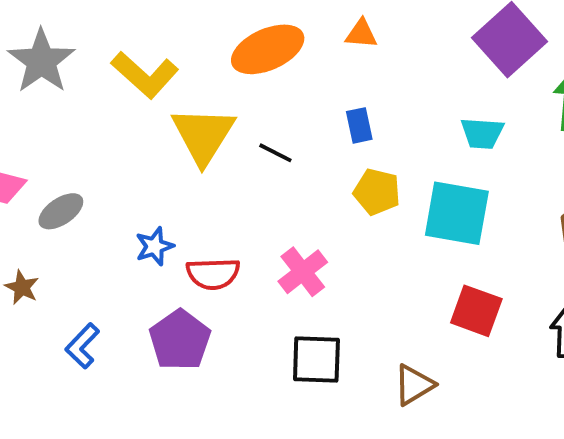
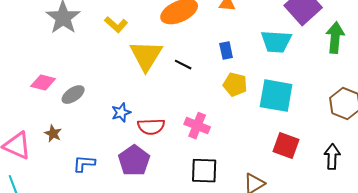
yellow L-shape: (145, 75) -> (116, 25), size x0.7
cyan trapezoid: (482, 133) -> (276, 42), moved, size x1.4
pink cross: (303, 272) -> (197, 126), turned -30
blue L-shape: (82, 346) -> (84, 164), turned 50

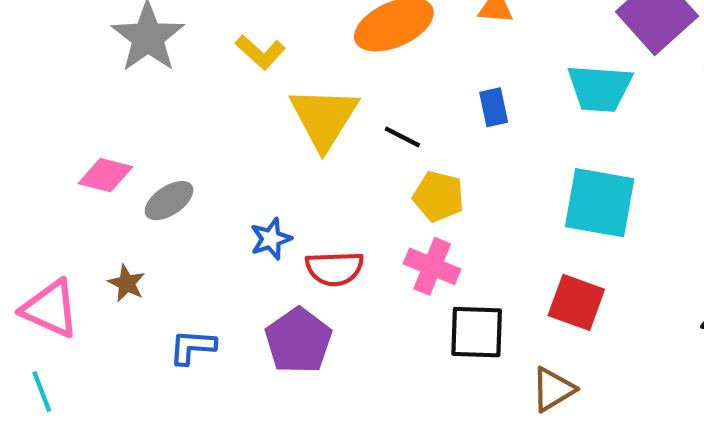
yellow pentagon: (235, 85) -> (438, 196), moved
red square: (286, 146) -> (576, 302), moved
black square: (204, 171) -> (477, 332), moved

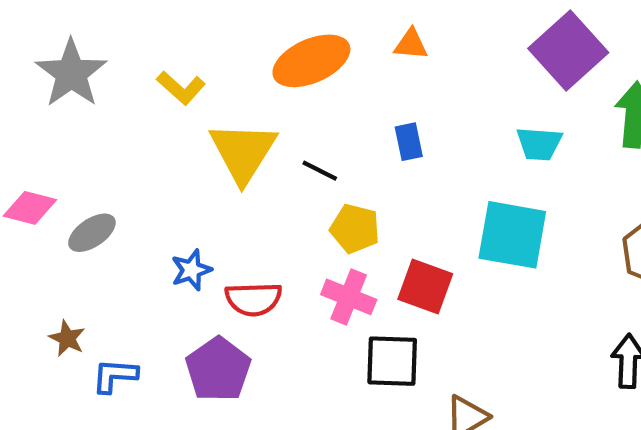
cyan trapezoid: (600, 88) -> (539, 144), moved, size x0.7
brown star: (127, 283) -> (67, 338), moved
red square: (576, 302) -> (425, 287), moved

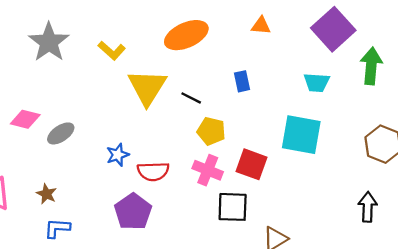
orange triangle: (411, 44) -> (261, 26), moved
blue L-shape: (115, 376) -> (57, 228), moved

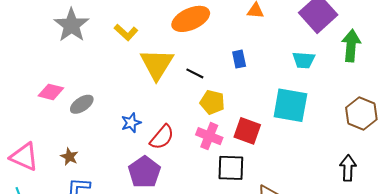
red semicircle: (153, 171) -> (162, 137), turned -48

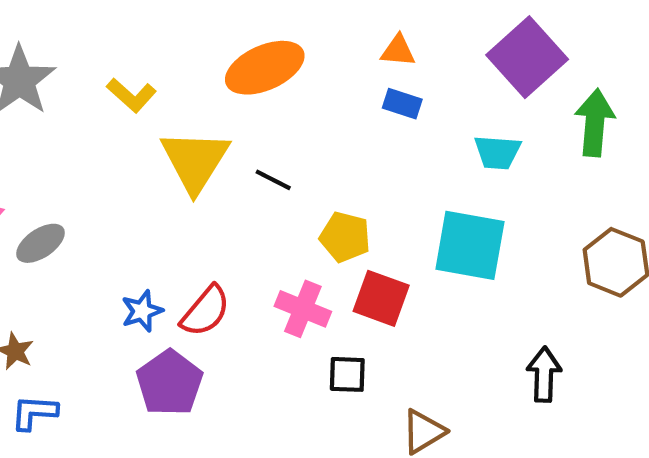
blue rectangle: (239, 59) -> (402, 104), moved, turned -60
yellow pentagon: (212, 102) -> (345, 237), moved
blue star: (131, 123) -> (142, 311), moved
black square: (231, 168) -> (347, 374), size x0.7
black arrow: (348, 168) -> (544, 374), moved

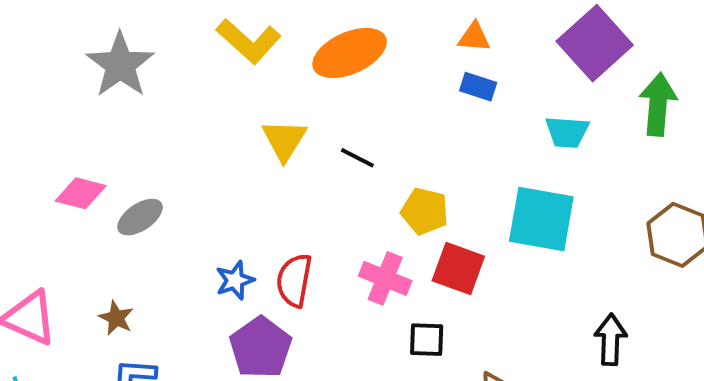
yellow L-shape: (131, 95) -> (249, 41), moved, size x1.4
yellow triangle: (195, 161) -> (284, 140), size x0.7
red semicircle: (206, 311) -> (294, 280), turned 150

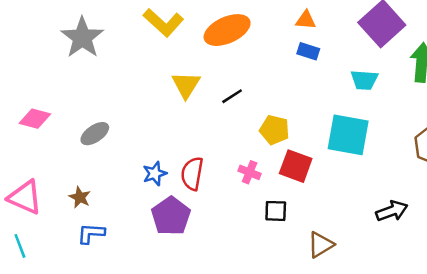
black line: (357, 158) -> (232, 96), turned -60
pink diamond: (81, 193) -> (35, 119), moved
pink cross: (385, 278) -> (250, 172), size x0.7
black arrow: (611, 340) -> (392, 211), turned 68

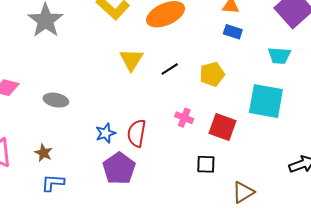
yellow pentagon: (274, 130) -> (212, 74), moved, turned -30
gray ellipse: (95, 134) -> (56, 100), turned 45
pink cross: (250, 172) -> (184, 118), moved

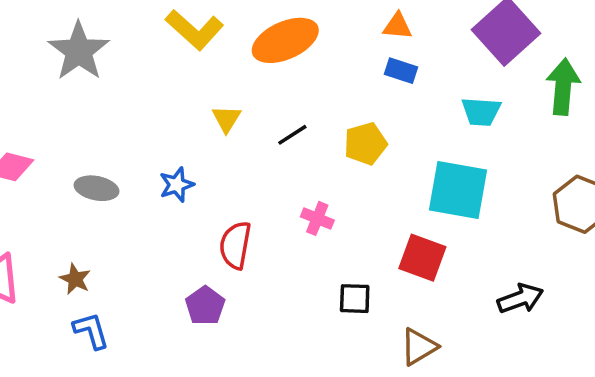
yellow triangle: (131, 60) -> (226, 119), size x0.7
red square: (222, 127) -> (422, 258), moved
blue star: (106, 133) -> (177, 185), moved
purple pentagon: (119, 168) -> (205, 306), size x0.7
blue L-shape: (53, 183) -> (91, 331), turned 70

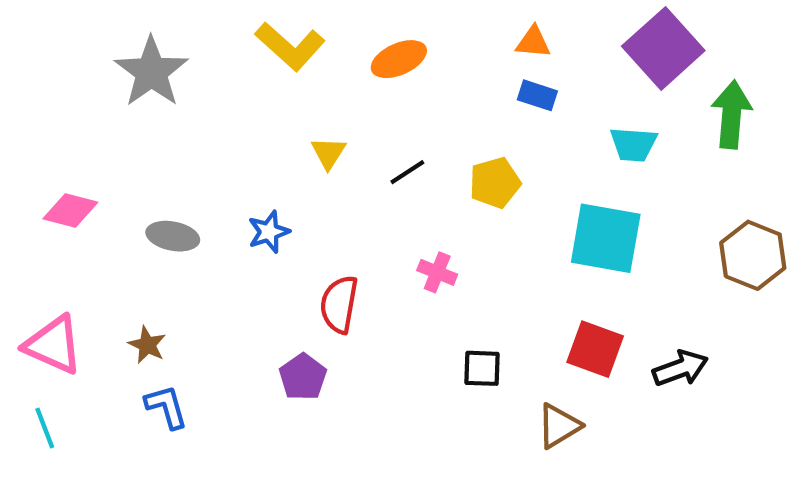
orange ellipse: (285, 40) -> (399, 59), size x0.7
red square: (422, 258) -> (595, 349), moved

